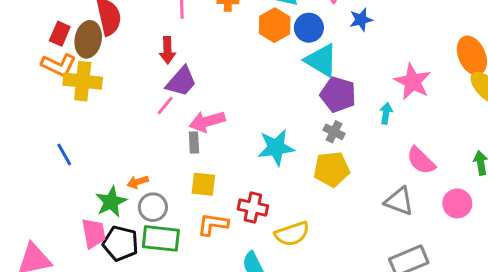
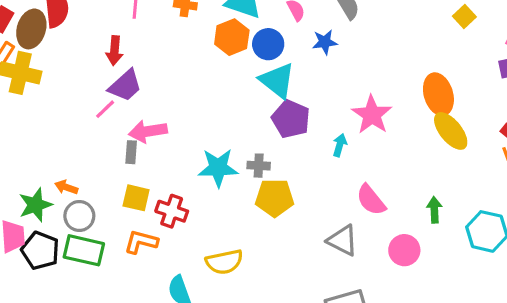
gray cross: (334, 132) -> (259, 166), moved, turned -30
orange arrow: (138, 182) -> (66, 187), turned 30
red cross: (253, 207) -> (172, 211), moved

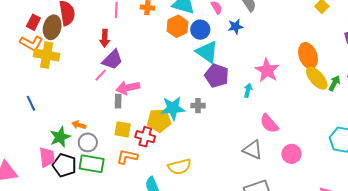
yellow pentagon: (275, 198) -> (159, 120), moved
green arrow: (434, 210) -> (334, 83), moved, turned 35

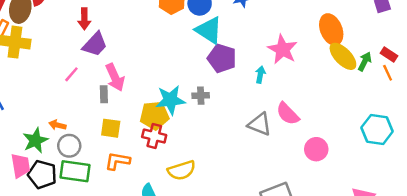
pink line: (101, 75) -> (71, 74), moved
pink arrow: (128, 88) -> (115, 77), turned -100
red cross: (145, 137) -> (154, 136), moved
gray triangle: (253, 150) -> (260, 124), moved

